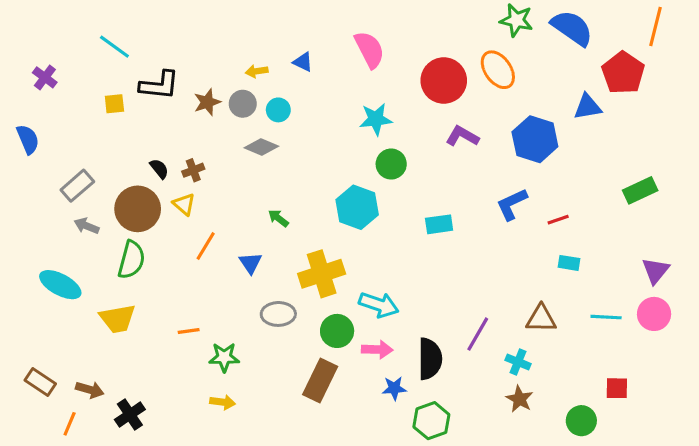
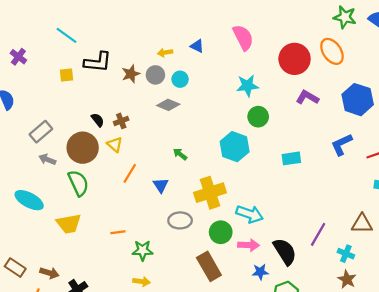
green semicircle: (131, 260) -> (78, 183), turned -40
black semicircle: (430, 359) -> (285, 252), turned -32
brown rectangle: (320, 380) -> (209, 266), turned -56

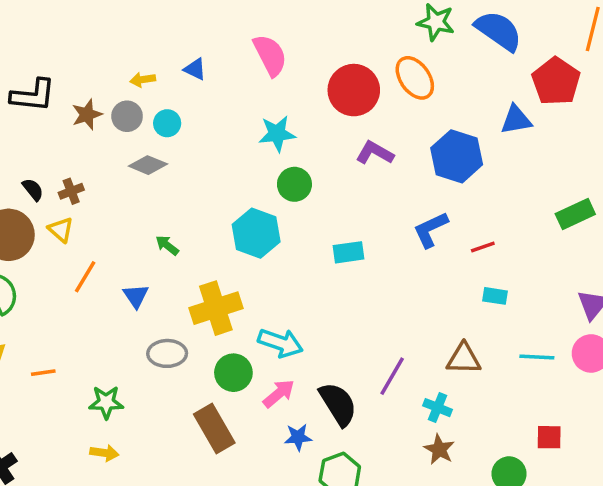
orange line: (118, 232) -> (43, 373), moved
pink arrow: (249, 245) -> (279, 394), turned -42

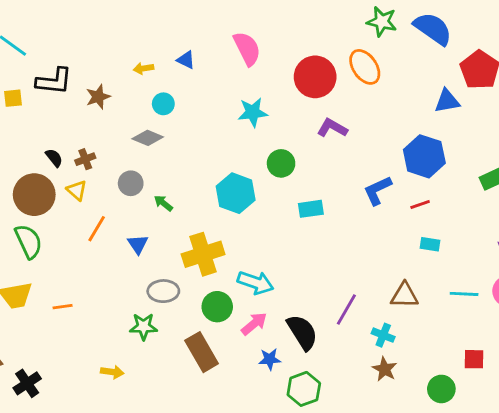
gray circle: (127, 116) -> (131, 183), moved
blue hexagon: (457, 156) -> (424, 156), moved
green circle: (294, 184) -> (281, 163), moved
green star: (106, 402) -> (143, 327), moved

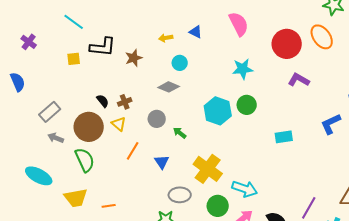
green circle: (281, 163) -> (247, 105), moved
cyan hexagon: (236, 193) -> (218, 111), moved
yellow cross: (203, 254) -> (208, 169), turned -36

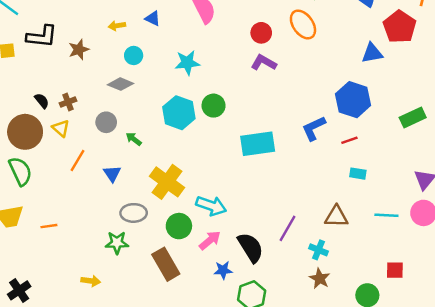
red circle: (287, 44) -> (261, 33), size x0.6
cyan star: (243, 69) -> (187, 63), moved
purple L-shape: (299, 80) -> (264, 63), moved
cyan rectangle: (284, 137) -> (258, 144), size x1.6

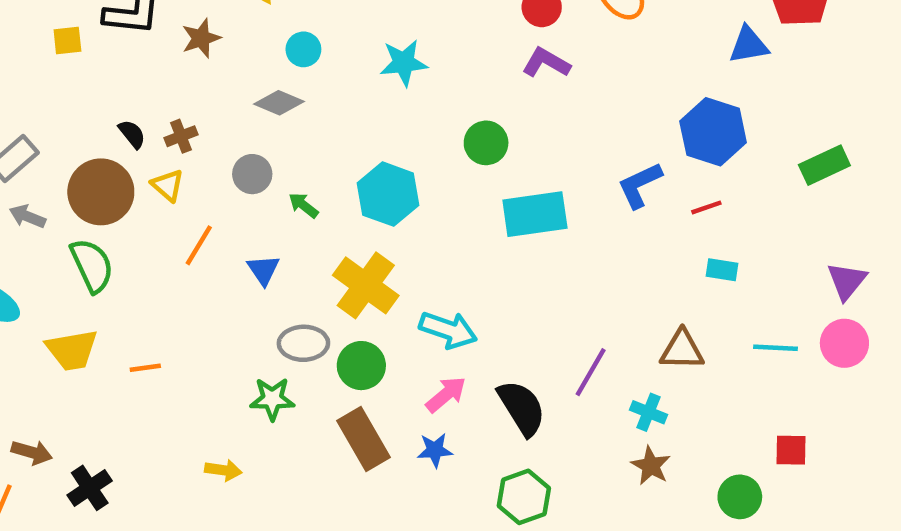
green circle: (214, 106) -> (486, 143), moved
cyan hexagon: (179, 113) -> (388, 194), moved
green circle: (179, 226) -> (361, 366), moved
blue star: (223, 270) -> (435, 450), moved

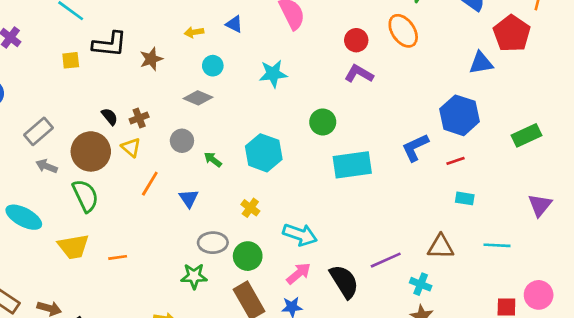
yellow cross: (366, 285) -> (250, 208), size x0.5
pink circle: (844, 343) -> (539, 295), moved
purple line: (591, 372) -> (386, 260), turned 36

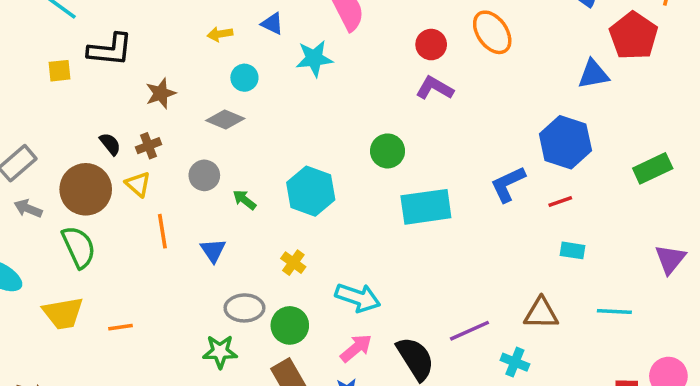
brown star: (151, 59) -> (161, 93), moved
cyan star: (273, 74) -> (314, 58), moved
orange line: (150, 184) -> (162, 231), turned -40

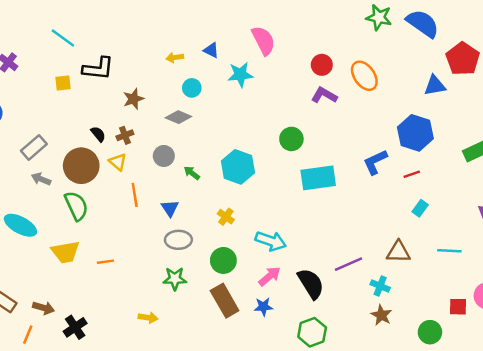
orange ellipse: (492, 32) -> (364, 76), moved
cyan rectangle: (572, 250) -> (420, 208), turned -63
gray ellipse: (244, 308) -> (178, 240), moved

